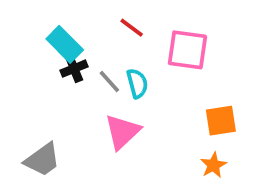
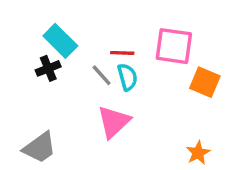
red line: (132, 28) -> (122, 53), moved, turned -35
black cross: (74, 69) -> (48, 68), moved
orange square: (221, 121) -> (205, 82), moved, turned 32

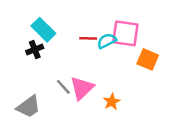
gray line: (102, 75) -> (63, 87), moved
cyan semicircle: (127, 77) -> (107, 41), moved, turned -102
orange star: (198, 153) -> (112, 102), moved

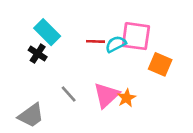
black cross: (35, 50) -> (38, 54), turned -35
pink triangle: (82, 88) -> (106, 95), moved
orange star: (112, 102) -> (126, 98), moved

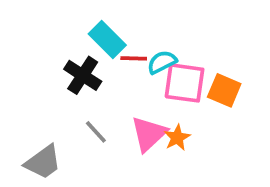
cyan rectangle: (47, 32) -> (107, 39), moved
pink square: (136, 36) -> (185, 83), moved
black cross: (38, 54) -> (83, 75), moved, size x1.4

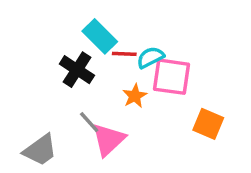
orange square: (224, 90) -> (208, 124), moved
pink triangle: (149, 134) -> (108, 140), moved
orange star: (177, 138) -> (135, 96), moved

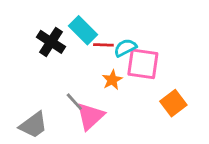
black cross: (77, 70) -> (51, 42), moved
orange square: (208, 124) -> (173, 103), turned 30

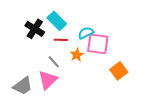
red line: (103, 45) -> (61, 40), moved
gray line: (74, 102) -> (54, 62), moved
pink triangle: (90, 116) -> (48, 80), moved

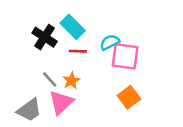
orange star: (77, 55) -> (71, 81), moved
gray line: (54, 62) -> (50, 79), moved
orange square: (119, 71) -> (129, 97), moved

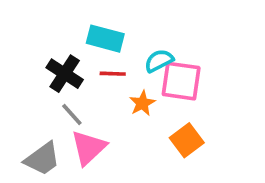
cyan rectangle: (73, 27) -> (105, 39), turned -30
black cross: (45, 37) -> (65, 74), moved
orange star: (71, 81) -> (142, 103), moved

